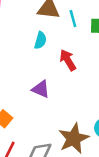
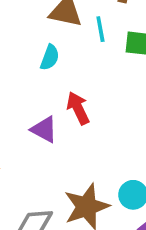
red arrow: (68, 60) -> (78, 108), moved

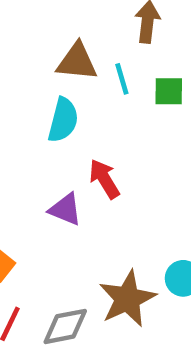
cyan semicircle: (50, 57) -> (63, 120), size x1.4

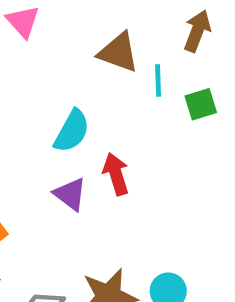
green square: (169, 91) -> (201, 104), turned -32
cyan semicircle: (63, 120) -> (72, 131), moved

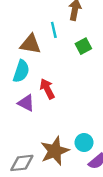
brown triangle: (118, 52) -> (30, 44), moved
cyan line: (158, 80) -> (54, 30), moved

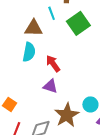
green square: (83, 46) -> (78, 23), size x1.6
purple triangle: (26, 103) -> (50, 86), moved

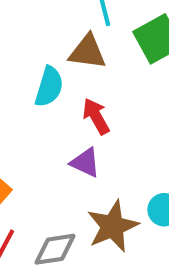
brown triangle: (34, 28) -> (87, 52), moved

